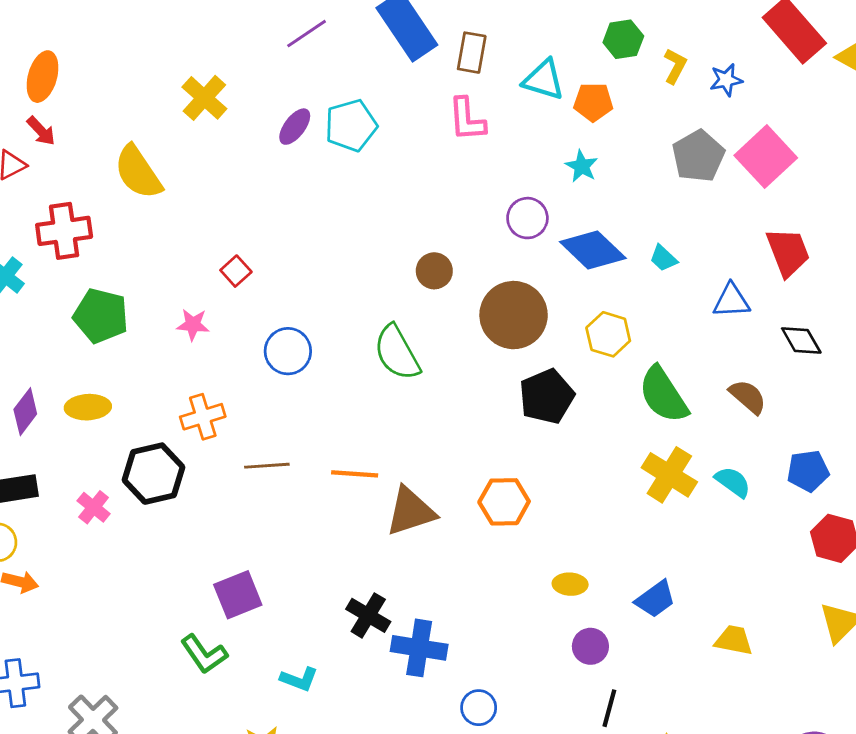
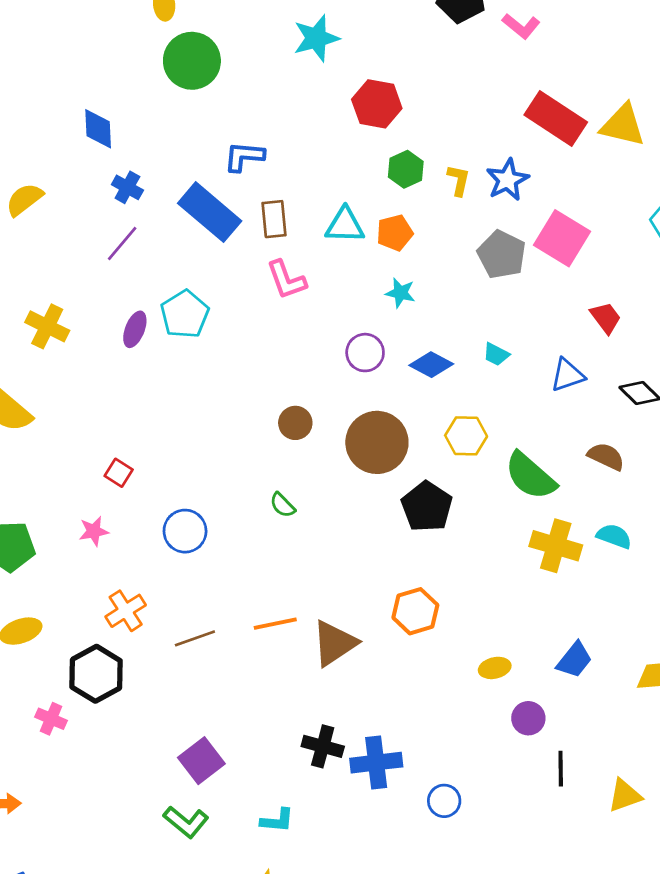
blue star: (726, 80) -> (507, 180), size x1.4
blue diamond: (593, 250) -> (431, 365), size x0.7
red trapezoid: (788, 252) -> (606, 318), size x0.7
green semicircle: (397, 353) -> (282, 505), size x0.5

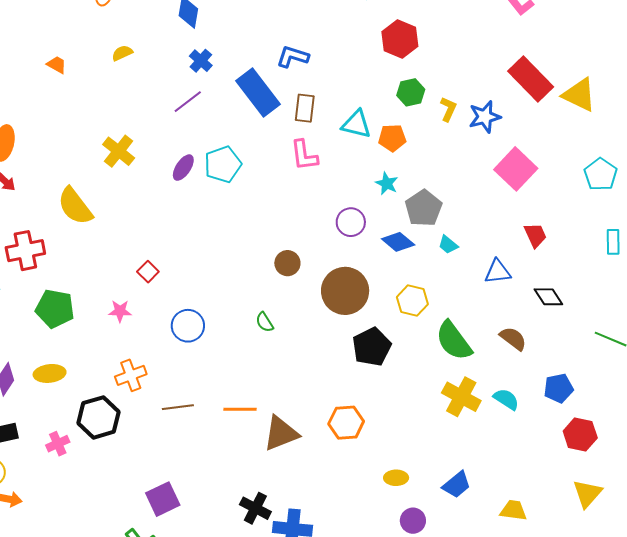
yellow semicircle: (24, 199) -> (122, 53), size x0.7
gray pentagon: (502, 255) -> (423, 208), moved
pink cross: (51, 719) -> (58, 444), turned 30

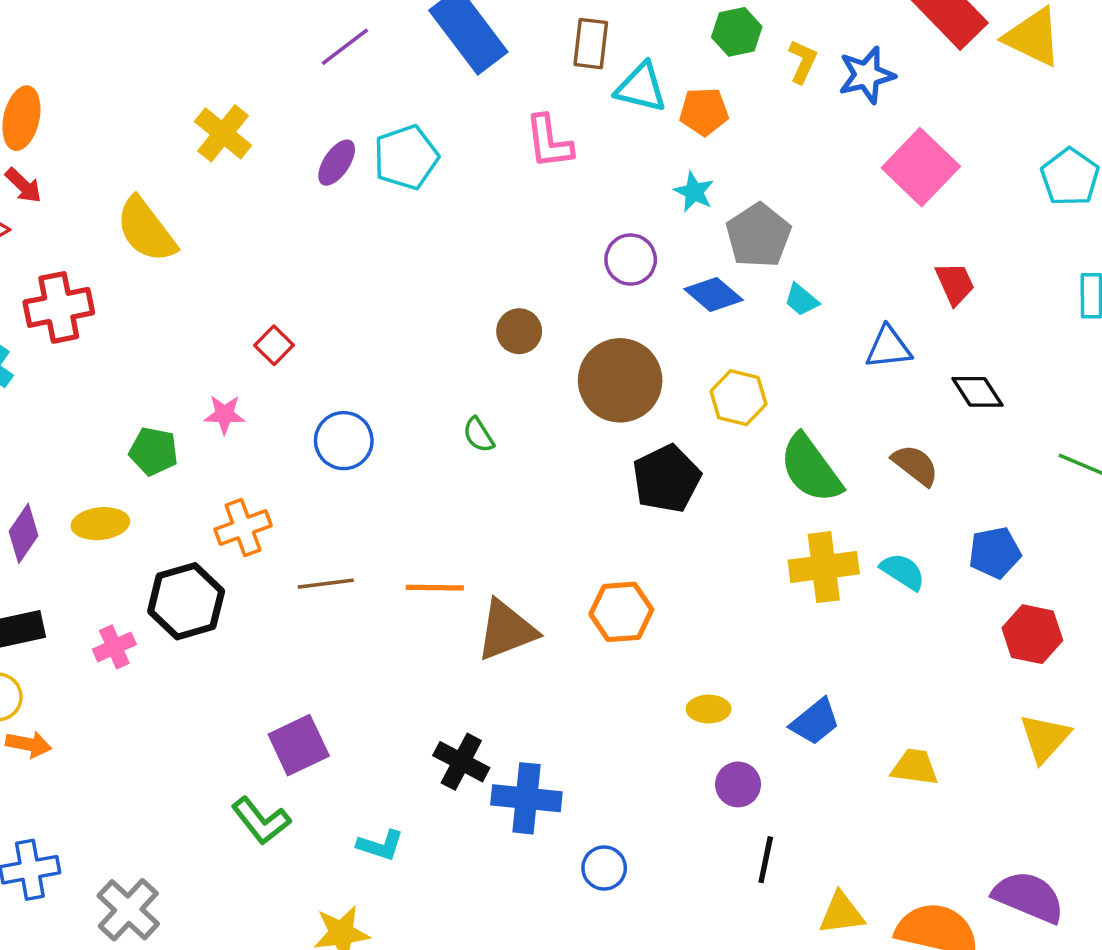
brown rectangle: (305, 108) -> (591, 44), moved
green pentagon: (55, 309) -> (154, 451), moved, size x0.7
yellow cross: (461, 397) -> (824, 567), turned -36

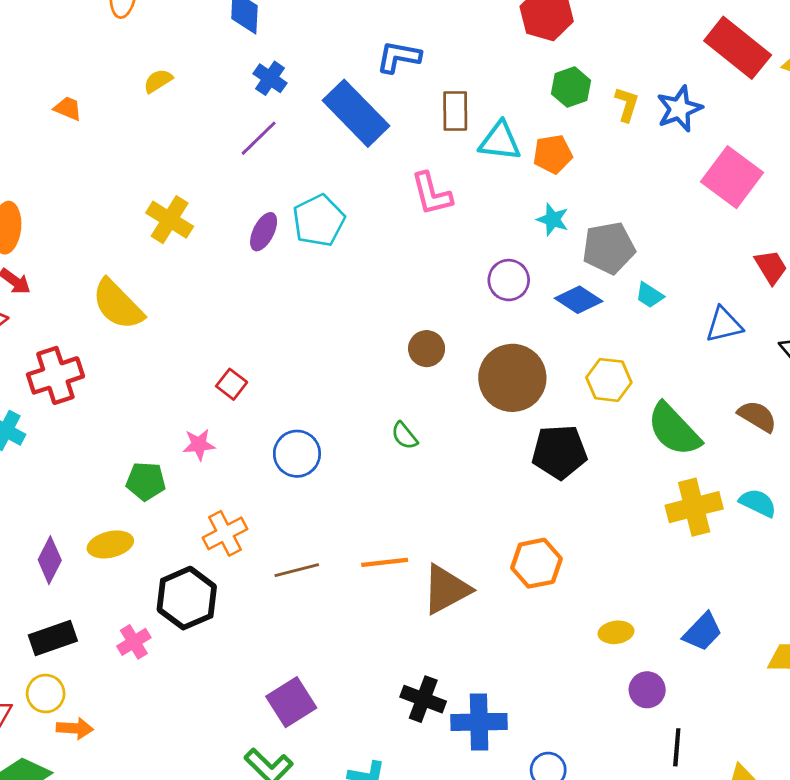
gray pentagon: (758, 235) -> (609, 248), turned 30
black pentagon: (667, 479) -> (559, 452), turned 30

